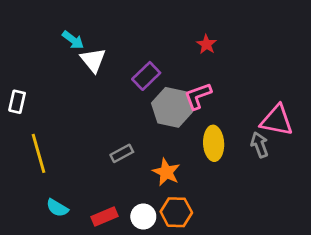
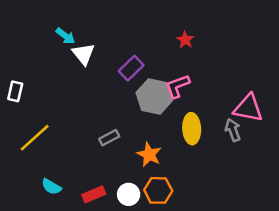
yellow line: (39, 153) -> (35, 138), turned 64

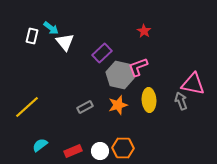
white rectangle: (15, 91) -> (32, 36), moved
orange star: (149, 154) -> (118, 105), moved, turned 30
cyan semicircle: (51, 187) -> (40, 145), turned 112

